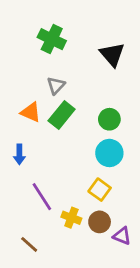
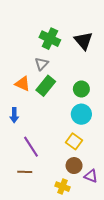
green cross: (52, 39) -> (50, 39), moved
yellow cross: (71, 218) -> (62, 187), moved
brown line: (29, 244) -> (25, 172), moved, turned -40

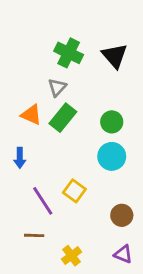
yellow square: (74, 141) -> (74, 191), moved
brown circle: (74, 166) -> (122, 215), moved
purple triangle: (91, 176) -> (123, 254), moved
yellow cross: (62, 187) -> (72, 256), moved, turned 32

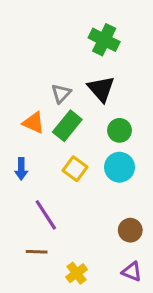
green cross: (69, 53) -> (104, 40), moved
black triangle: (115, 56) -> (101, 89), moved
yellow square: (74, 191) -> (75, 169), moved

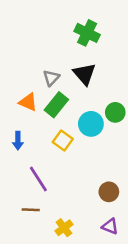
green circle: (119, 130) -> (115, 112), moved
cyan circle: (119, 167) -> (91, 124), moved

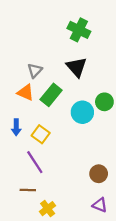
gray triangle: (51, 78) -> (35, 70), moved
yellow square: (63, 141) -> (41, 134), moved
yellow cross: (64, 228) -> (48, 209), moved

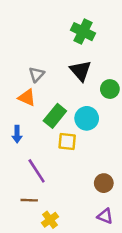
green rectangle: (51, 95) -> (55, 116), moved
green circle: (104, 102) -> (110, 89), moved
yellow square: (41, 134) -> (67, 142), moved, turned -30

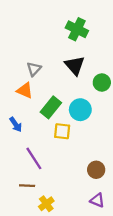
blue arrow: (17, 134) -> (16, 124), turned -35

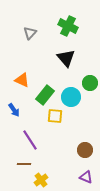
gray triangle: (34, 69) -> (30, 33), moved
green circle: (102, 83) -> (90, 83), moved

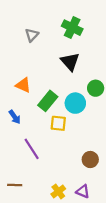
brown line: (24, 164) -> (15, 185), moved
purple triangle: (86, 177) -> (83, 191), moved
yellow cross: (41, 180) -> (58, 191), moved

